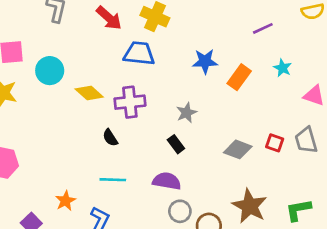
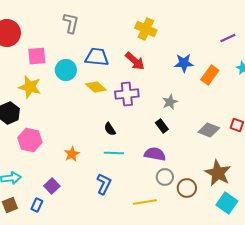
red arrow: (109, 18) -> (135, 61), moved
blue trapezoid: (139, 53) -> (97, 57), moved
black semicircle: (110, 138) -> (110, 129), moved
orange star: (65, 201) -> (72, 154), moved

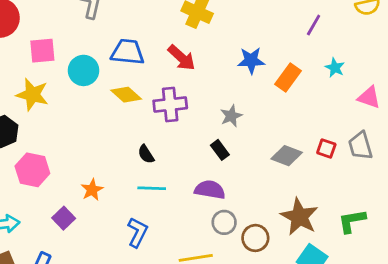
purple line: (228, 38) -> (314, 25), turned -35
purple square: (52, 186) -> (64, 218), moved

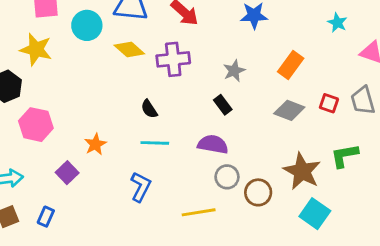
orange rectangle: (288, 78) -> (291, 65), moved
green L-shape: (352, 221) -> (344, 156), moved

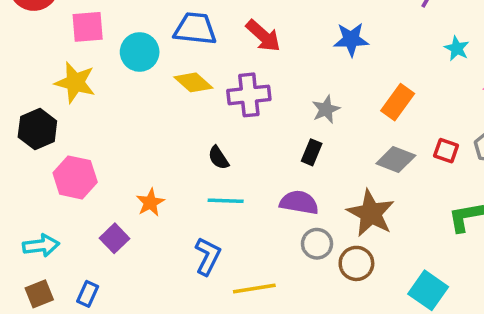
black rectangle: (223, 105) -> (312, 152), turned 60
brown star: (302, 171) -> (371, 213), moved
yellow line: (199, 212) -> (254, 289), moved

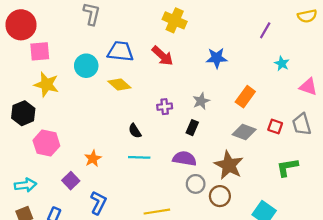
pink square: (88, 27) -> (40, 51), moved
purple cross: (249, 95) -> (165, 107), moved, size x0.6
blue L-shape: (208, 256) -> (98, 203), moved

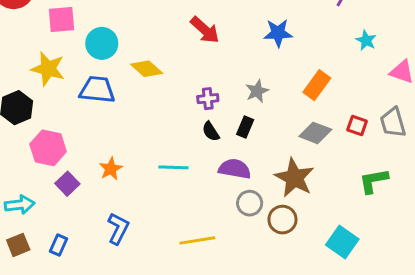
pink square: (40, 51) -> (61, 19), moved
blue trapezoid: (120, 51) -> (97, 90), moved
black semicircle: (135, 131) -> (211, 131), moved
purple square: (71, 181) -> (67, 184), moved

